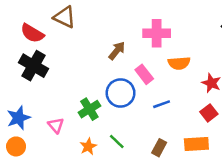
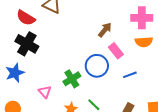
pink cross: (157, 33) -> (142, 18), moved
brown arrow: (117, 51) -> (105, 30), moved
blue star: (19, 118) -> (15, 73), moved

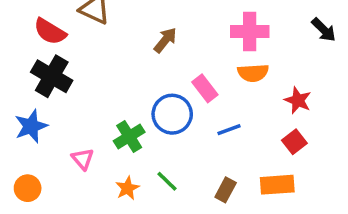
brown arrow: (105, 30) -> (165, 40), moved

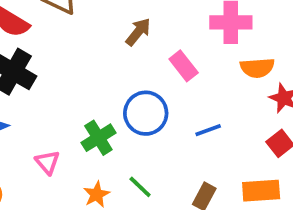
orange semicircle: (253, 73) -> (257, 68), moved
pink rectangle: (205, 88) -> (184, 66), moved

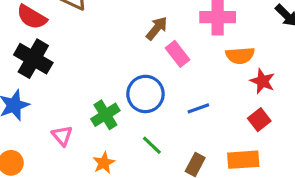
brown arrow: (138, 32) -> (157, 28), moved
green line: (140, 187) -> (152, 145), moved

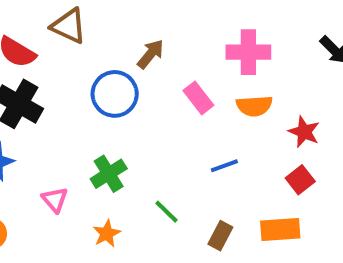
brown arrow: (157, 28) -> (151, 54), moved
orange semicircle: (240, 55) -> (254, 106), moved
blue circle: (145, 94) -> (115, 94), moved

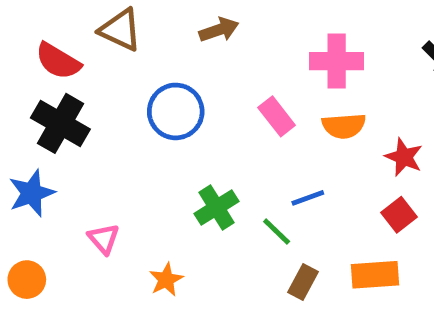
brown arrow: (151, 54) -> (219, 30), moved, turned 32
green cross: (109, 174) -> (217, 208), moved
green line: (166, 212) -> (277, 232), moved

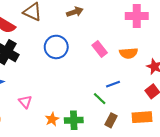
pink cross: (337, 61) -> (137, 16), moved
green cross: (217, 208) -> (74, 120), moved, turned 30

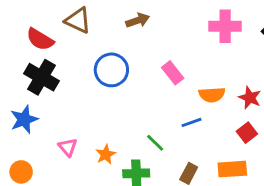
orange semicircle: (129, 53) -> (212, 95), moved
green line: (100, 99) -> (155, 143), moved
orange star: (52, 119) -> (106, 154), moved

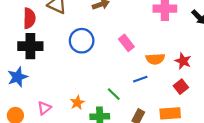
red semicircle: (40, 39) -> (29, 18), turned -120
black cross: (41, 77) -> (30, 46), turned -30
pink triangle: (68, 147) -> (44, 108), moved, turned 32

